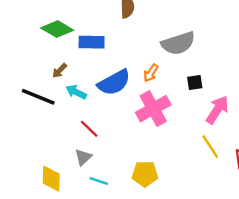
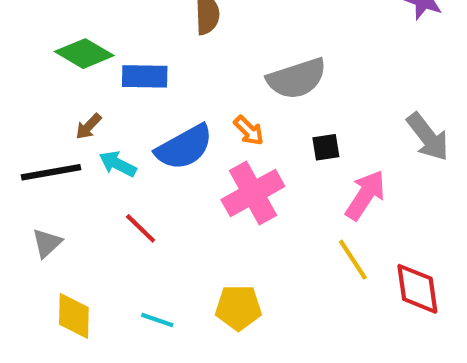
orange arrow: (151, 73) -> (249, 131), turned -78
black line: (38, 97) -> (51, 172), turned -32
gray triangle: (83, 157) -> (47, 243), moved

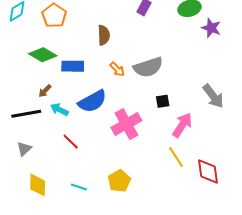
orange arrow: (249, 131) -> (117, 69), moved
yellow pentagon: (238, 308) -> (119, 181), turned -30

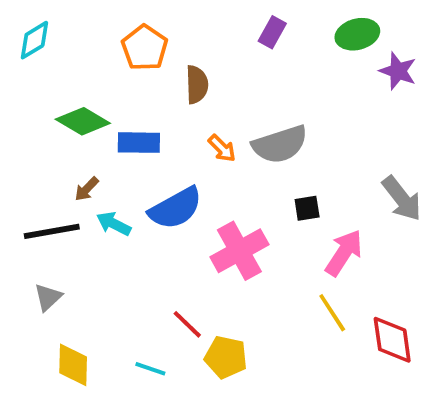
orange pentagon: (54, 16) -> (145, 48), moved
red line: (71, 142) -> (187, 324), moved
yellow pentagon: (119, 181) -> (226, 357), turned -30

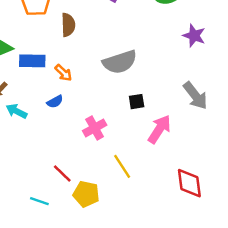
purple star: (398, 71) -> (194, 36), moved
orange arrow: (222, 148) -> (63, 73), moved
blue semicircle: (176, 208) -> (55, 102), size x0.5
pink cross: (239, 251) -> (95, 128), size x0.7
yellow line: (332, 313) -> (122, 166), moved

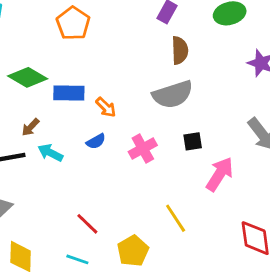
brown semicircle: (68, 25) -> (180, 50), moved
pink cross: (95, 128) -> (143, 148), moved
red line: (62, 174) -> (87, 224), moved
yellow pentagon: (86, 194) -> (133, 251), turned 30

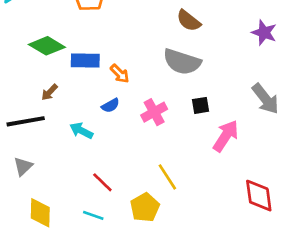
brown semicircle: (180, 50) -> (189, 21), turned 130
gray semicircle: (173, 94) -> (182, 62), turned 36
cyan arrow: (50, 153) -> (81, 131), moved
yellow line: (176, 218) -> (167, 177), moved

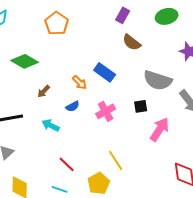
blue rectangle: (85, 60) -> (105, 72), moved, turned 35
gray semicircle: (182, 62) -> (158, 80), moved
brown arrow: (50, 92) -> (44, 91), moved

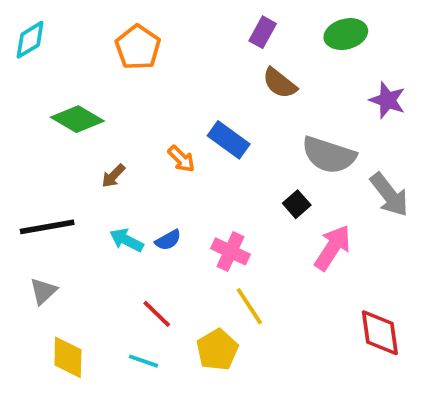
blue semicircle: (73, 106) -> (168, 240), moved
black square: (141, 106) -> (297, 204), turned -32
pink cross: (106, 111) -> (230, 251), moved, turned -36

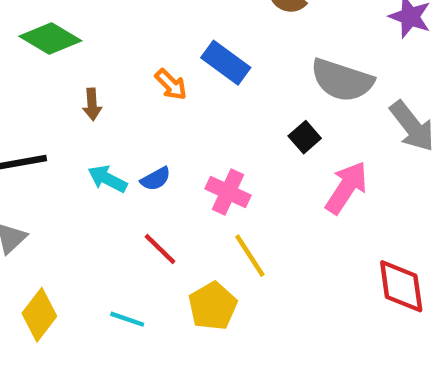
brown arrow: (113, 176) -> (92, 104), turned -48
red line: (157, 314) -> (160, 249), moved
yellow diamond: (68, 357) -> (39, 315), turned 36

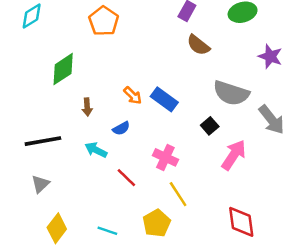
green diamond: (50, 39) -> (63, 69), turned -64
blue rectangle: (226, 63) -> (164, 99), moved
blue semicircle: (156, 179) -> (121, 128), moved
red line: (160, 249) -> (126, 178), moved
red diamond: (401, 286) -> (241, 222), moved

